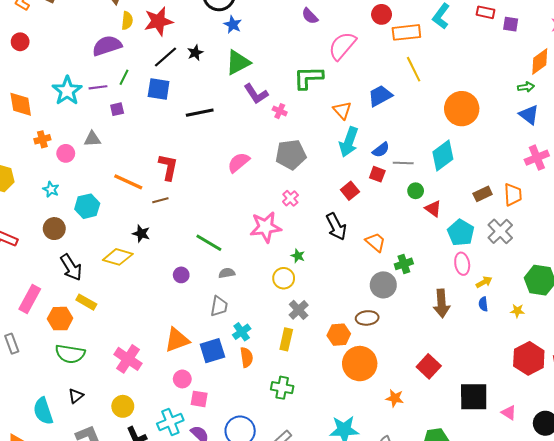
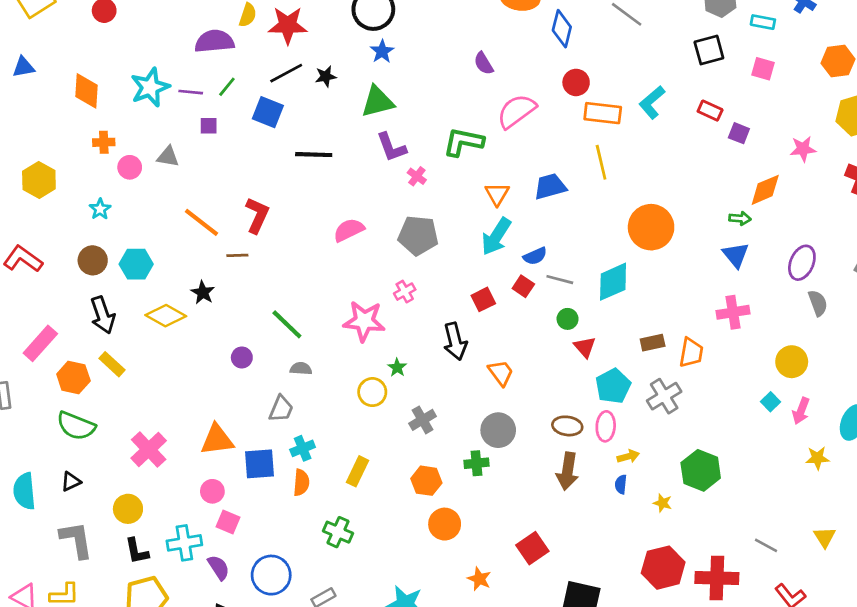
cyan hexagon: (87, 206) -> (136, 264), moved
green cross: (404, 264) -> (476, 463), moved
gray cross: (299, 310) -> (423, 420), moved
brown ellipse: (367, 318) -> (567, 426), moved
orange circle: (360, 364) -> (445, 524), size x0.7

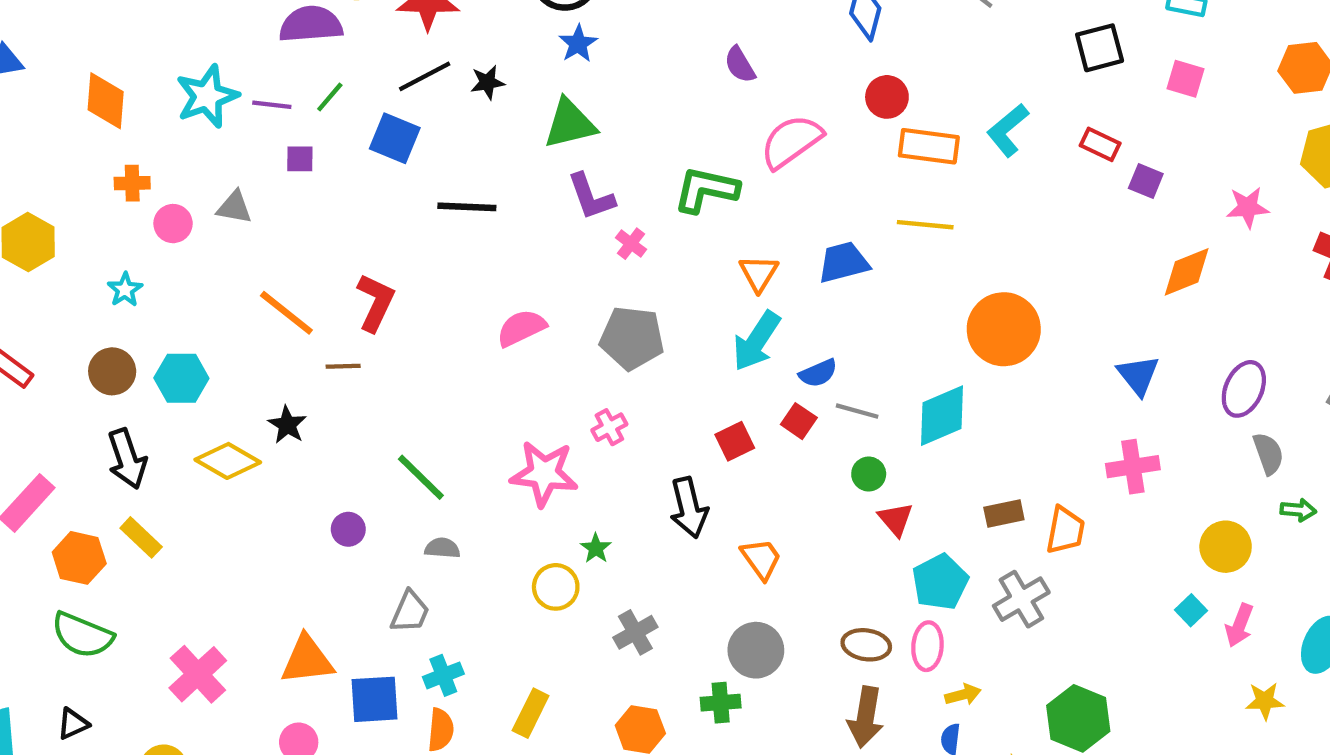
yellow line: (601, 162) -> (925, 225), turned -72
green arrow: (740, 218) -> (1298, 510), moved

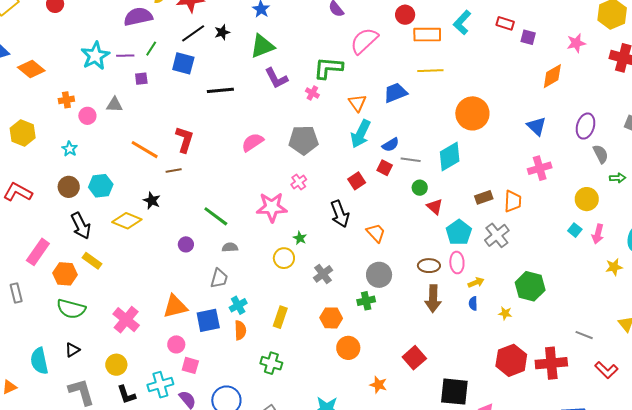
orange diamond: (106, 101) -> (31, 69), moved, turned -48
pink cross: (631, 244) -> (312, 93), moved

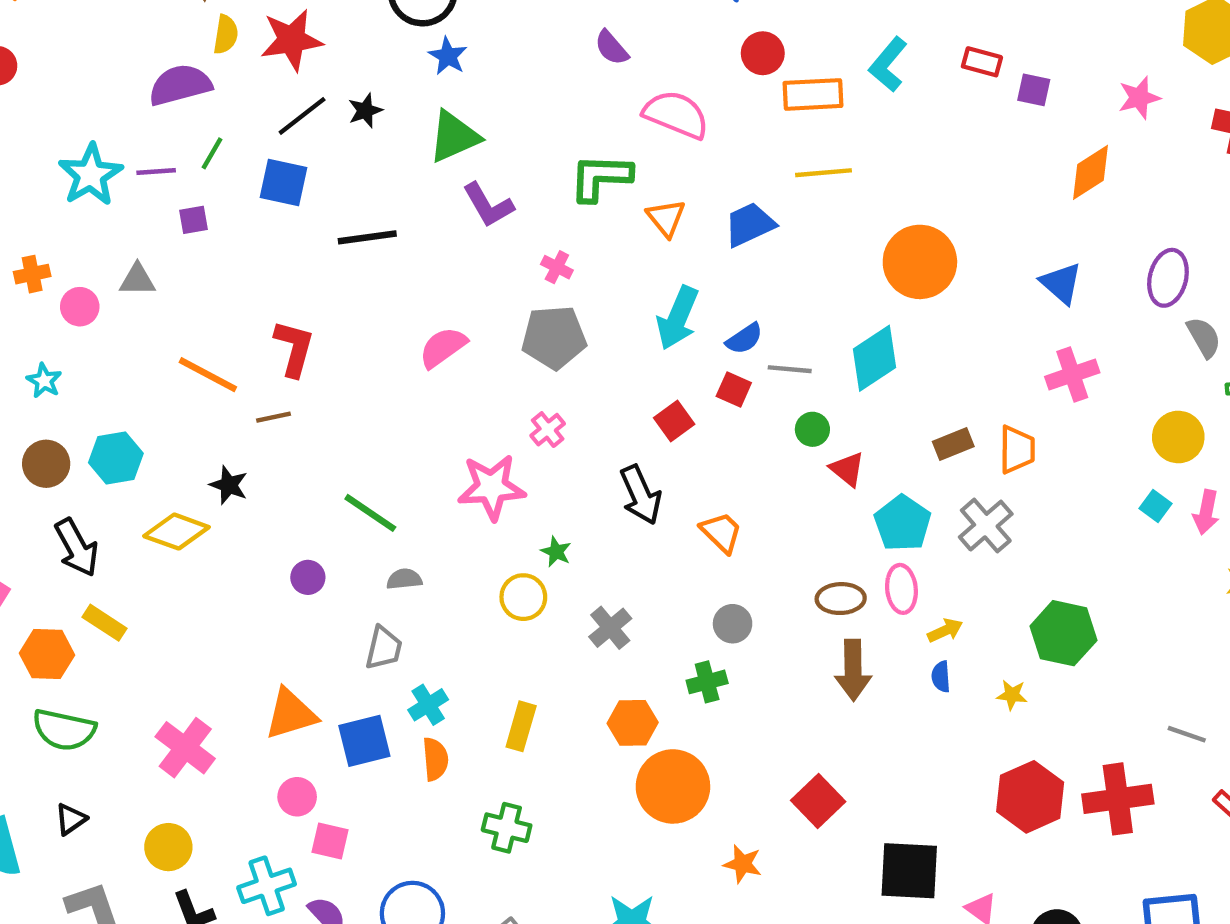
pink semicircle: (364, 41) -> (676, 115), turned 68
pink cross: (312, 93) -> (557, 267), moved
orange triangle: (357, 103) -> (666, 218), moved
gray circle: (379, 275) -> (733, 624), size x0.7
orange circle: (348, 348) -> (673, 786), size x1.4

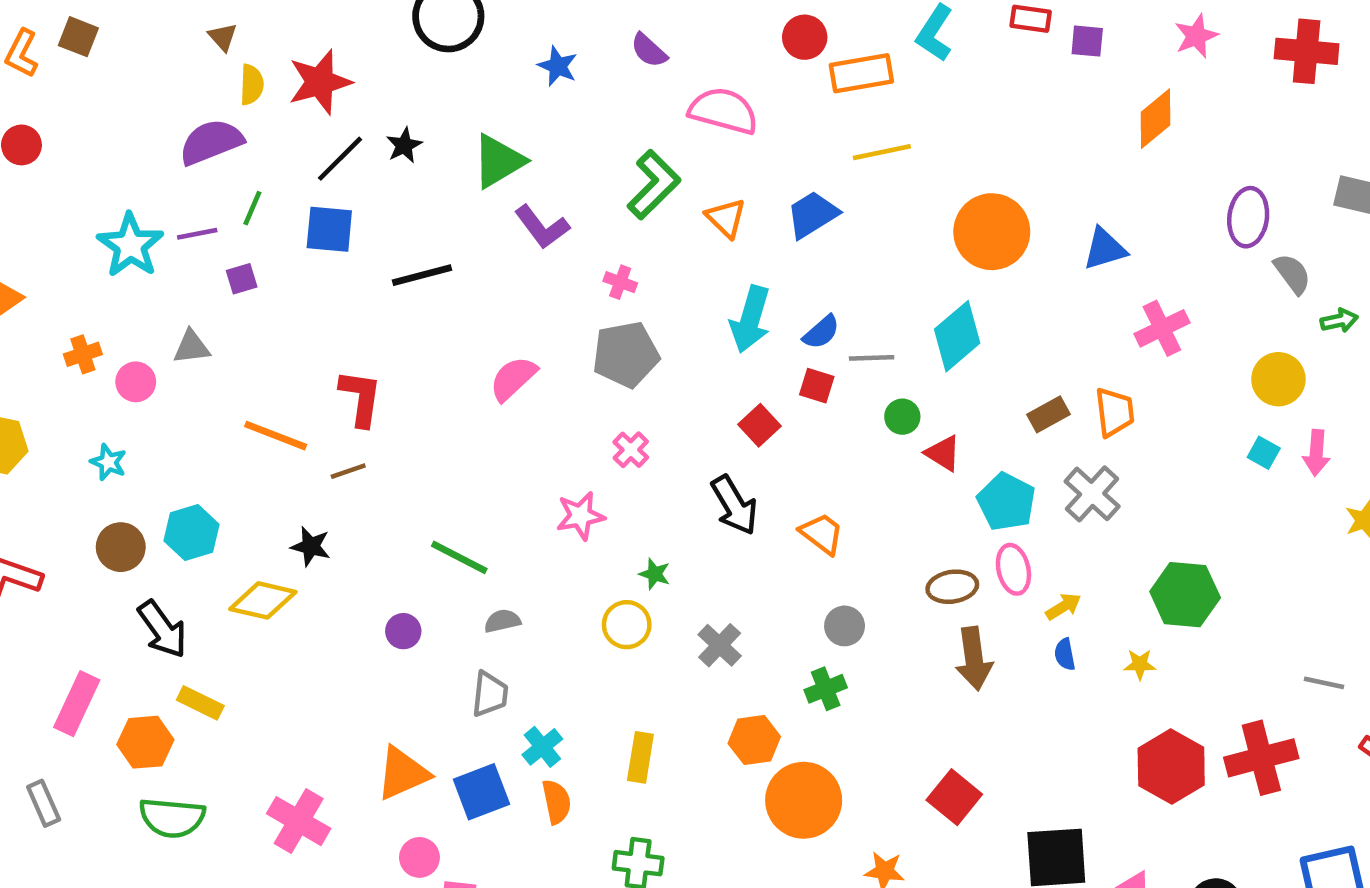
blue star: (448, 56) -> (558, 66), moved
green L-shape: (601, 177) -> (654, 185), turned 140
blue triangle: (1061, 283) -> (1105, 249), moved, turned -51
pink star: (492, 487) -> (580, 516), size x0.7

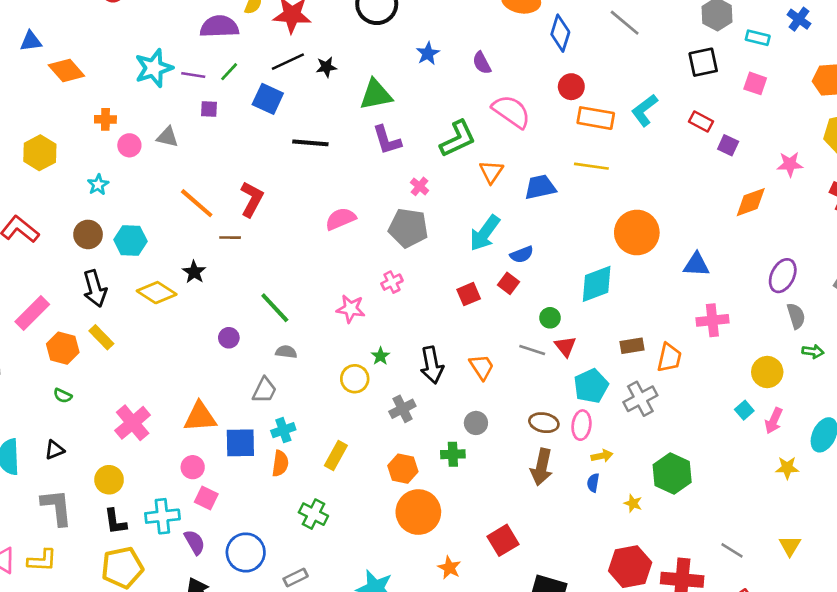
gray line: (872, 358) -> (532, 350), moved
black arrow: (734, 505) -> (432, 365), moved
green semicircle: (172, 818) -> (63, 396), size x0.5

